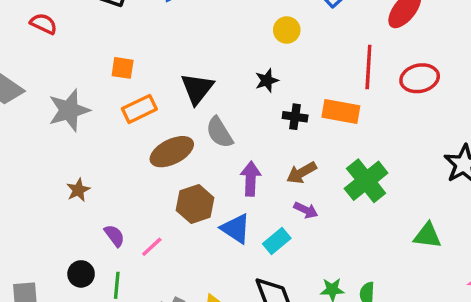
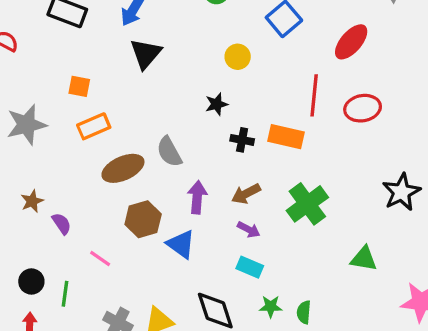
black triangle: (197, 89) -> (146, 54), moved
purple semicircle: (114, 236) -> (62, 224), moved
cyan rectangle: (277, 241) -> (250, 267), moved, turned 60
pink line: (152, 247) -> (100, 258), turned 75

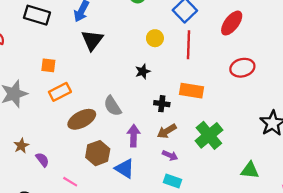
red line: (314, 95) -> (189, 45), moved
black cross: (242, 140) -> (162, 104), moved

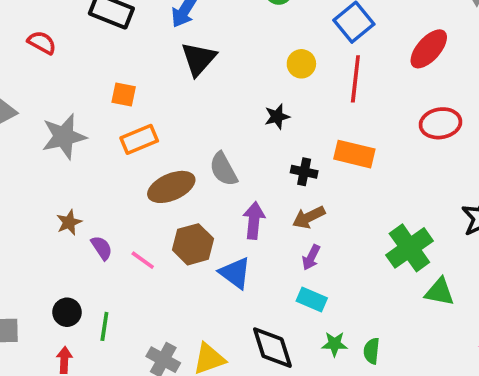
green cross: (209, 135) -> (409, 248), moved
purple arrow: (170, 155) -> (311, 257), turned 88
pink line: (70, 182) -> (143, 260), moved

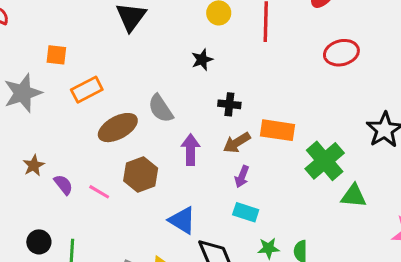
orange square: (124, 95) -> (56, 55), moved
orange rectangle: (354, 154) -> (277, 130), moved
blue triangle: (235, 273) -> (182, 220), moved

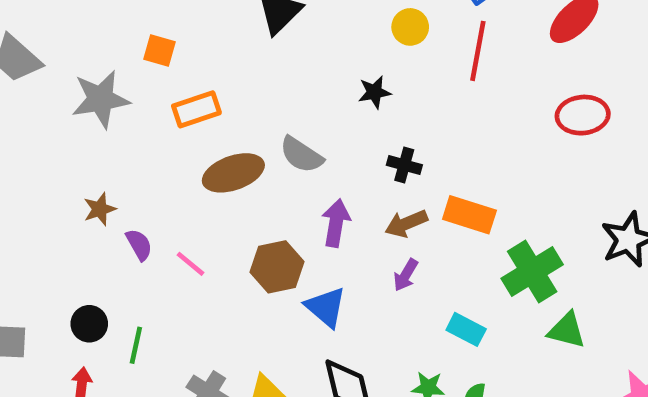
gray semicircle: (161, 108) -> (301, 155), turned -32
brown hexagon: (141, 175) -> (277, 267), moved
cyan rectangle: (246, 212) -> (466, 329), moved
blue triangle: (182, 220) -> (326, 307), moved

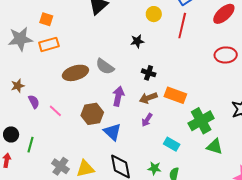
orange rectangle: (196, 109) -> (49, 44), moved

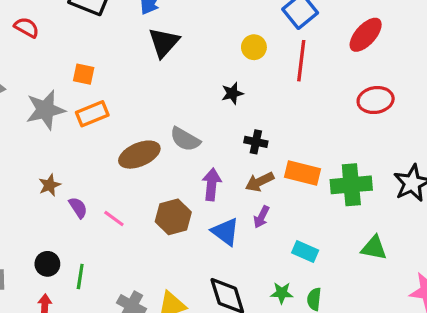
green cross: (201, 121) -> (351, 185), moved, turned 30
blue triangle: (112, 132) -> (225, 232), moved

